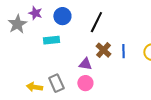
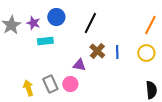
purple star: (35, 13) -> (33, 23), moved
pink circle: (85, 83) -> (70, 84), moved
yellow arrow: (34, 87) -> (28, 88), turned 63

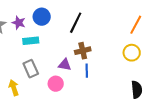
brown cross: (97, 51) -> (83, 51), turned 35
blue line: (117, 52) -> (87, 71), moved
gray rectangle: (50, 84) -> (31, 69), moved

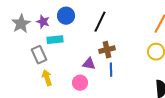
gray rectangle: (31, 69) -> (39, 55), moved
yellow arrow: (14, 88) -> (47, 78), moved

